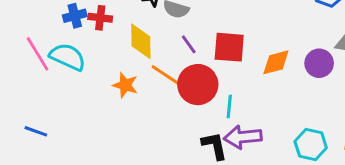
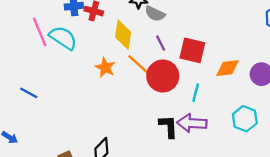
cyan line: (229, 106) -> (196, 93), moved
cyan hexagon: (311, 145) -> (245, 119), moved

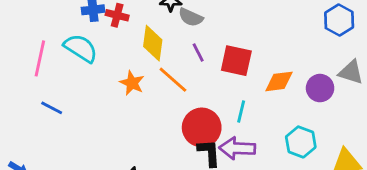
pink line: (40, 32) -> (40, 58), moved, turned 36
red circle: (163, 76) -> (202, 127), moved
blue line: (29, 93) -> (52, 108), moved

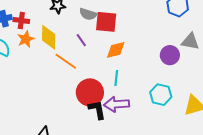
gray semicircle: (191, 17) -> (88, 14), moved
red square: (236, 61) -> (106, 22), moved
orange diamond: (279, 81) -> (116, 50), moved
orange star: (132, 83) -> (26, 39), moved, turned 30

